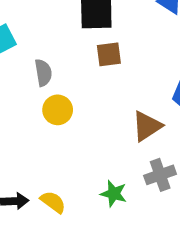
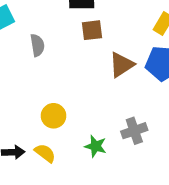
yellow circle: (58, 110) -> (54, 116), moved
brown triangle: (147, 126) -> (122, 65), moved

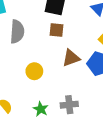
gray semicircle: (37, 45) -> (17, 32), size x1.5
yellow circle: (54, 116) -> (34, 71), moved

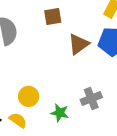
yellow circle: (34, 71) -> (29, 96), moved

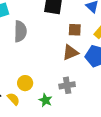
brown square: (53, 17) -> (75, 30), moved
gray cross: (91, 99) -> (67, 85), moved

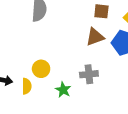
yellow semicircle: (13, 99) -> (27, 86), turned 40

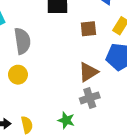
brown triangle: (95, 37) -> (88, 72), moved
yellow circle: (41, 69) -> (18, 75), moved

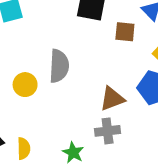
brown square: (88, 29) -> (125, 32), moved
gray semicircle: (22, 41) -> (59, 66), moved

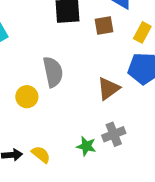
gray cross: (108, 131) -> (114, 134), moved
yellow semicircle: (24, 149) -> (41, 154), turned -36

